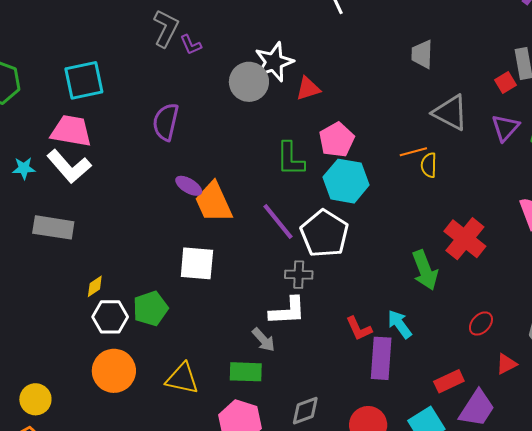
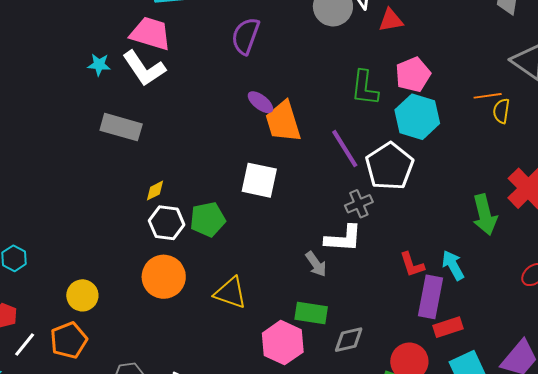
gray cross: (299, 275) -> (359, 204), turned -32
green rectangle: (246, 372) -> (311, 313), moved
red rectangle: (449, 381) -> (448, 327), moved

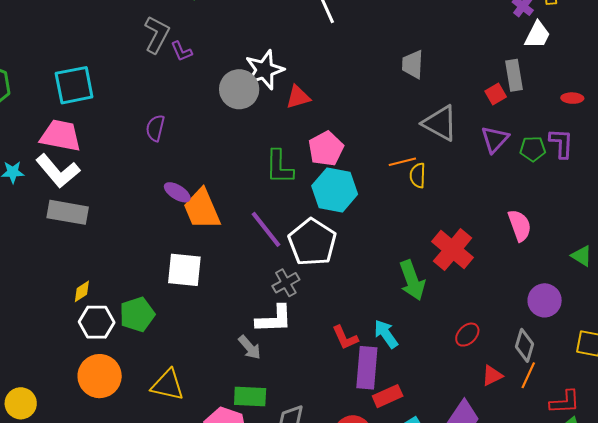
purple semicircle: (245, 36) -> (155, 128), size x0.7
gray rectangle: (121, 127) -> (68, 212), moved

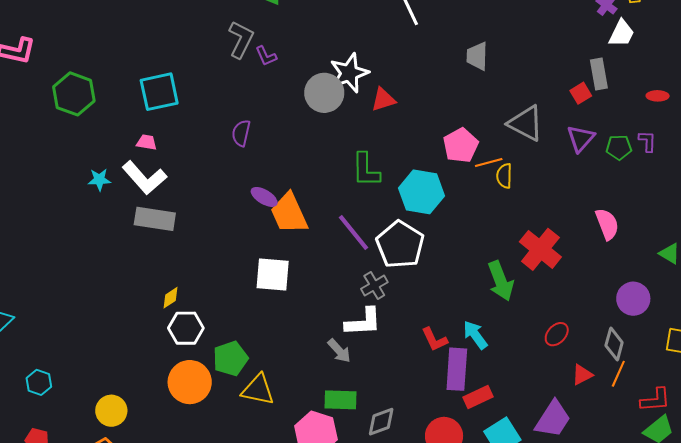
gray trapezoid: (413, 64) -> (477, 56), moved
pink trapezoid: (61, 136) -> (147, 142), size x0.5
purple L-shape: (561, 143) -> (647, 141), size x0.7
pink pentagon: (326, 149) -> (461, 145), moved
green pentagon: (137, 314) -> (230, 359), moved

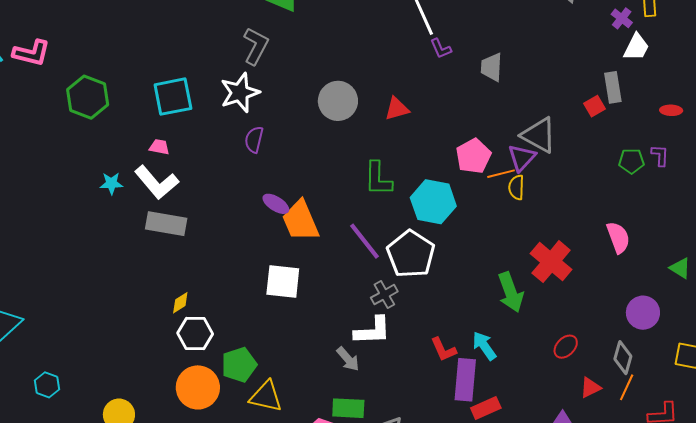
purple L-shape: (266, 56) -> (441, 49), moved
white star: (349, 73) -> (240, 93), moved
purple triangle: (581, 138) -> (522, 158), moved

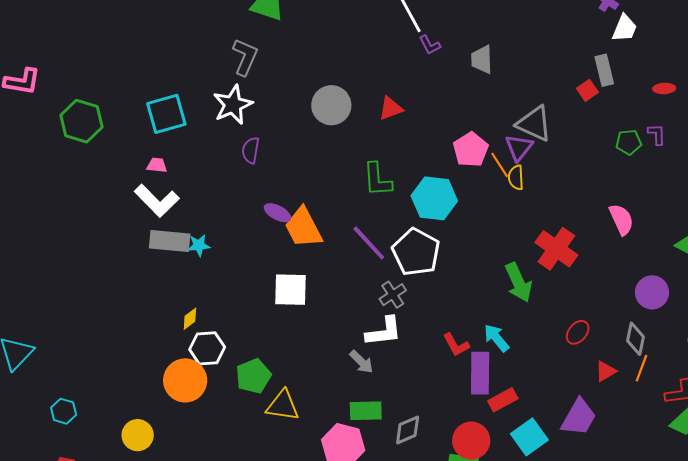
orange line: (501, 174) -> (500, 165), turned 76
cyan star: (111, 183) -> (199, 245), moved
orange circle: (198, 387) -> (185, 380), moved

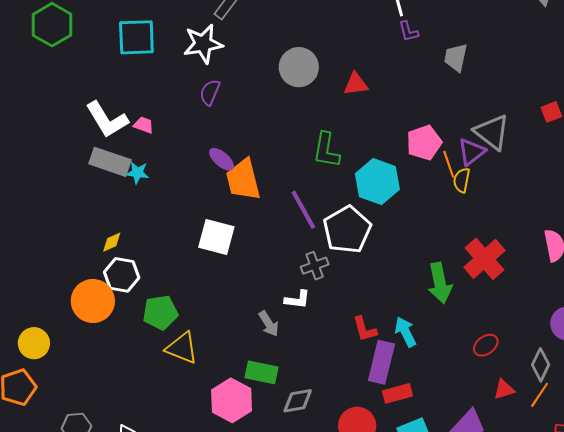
pink trapezoid: (157, 165) -> (144, 125), moved
white L-shape: (384, 332) -> (297, 300), size x0.7

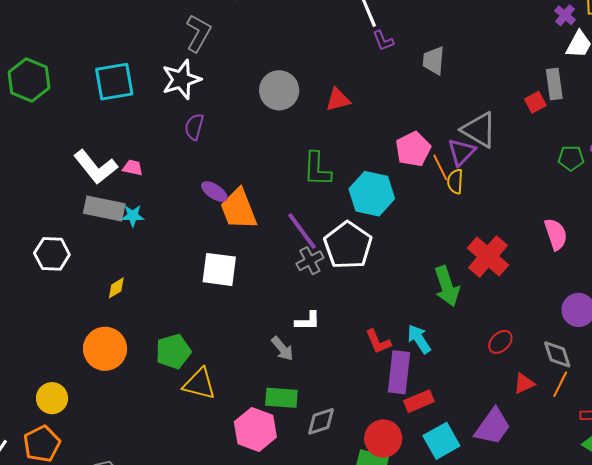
gray cross: (315, 266) -> (310, 261), moved
white hexagon: (122, 275) -> (52, 254), moved
gray diamond: (541, 365) -> (557, 354), turned -36

